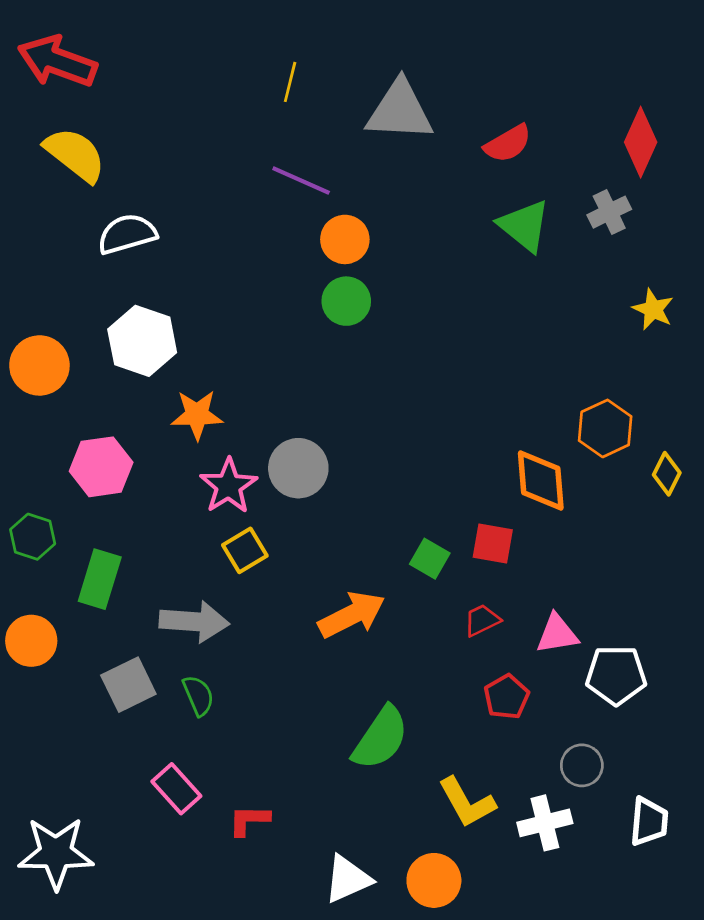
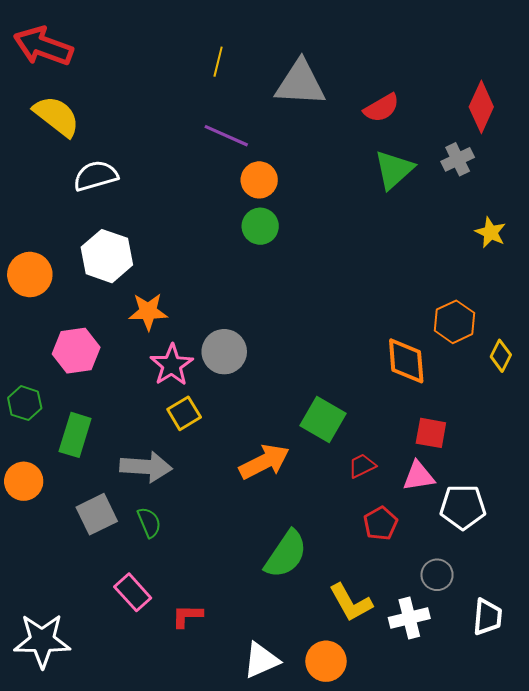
green triangle: (524, 226) -> (394, 170), turned 39
red square: (493, 544) -> (431, 433), moved
green square: (430, 559) -> (323, 420), size x1.5

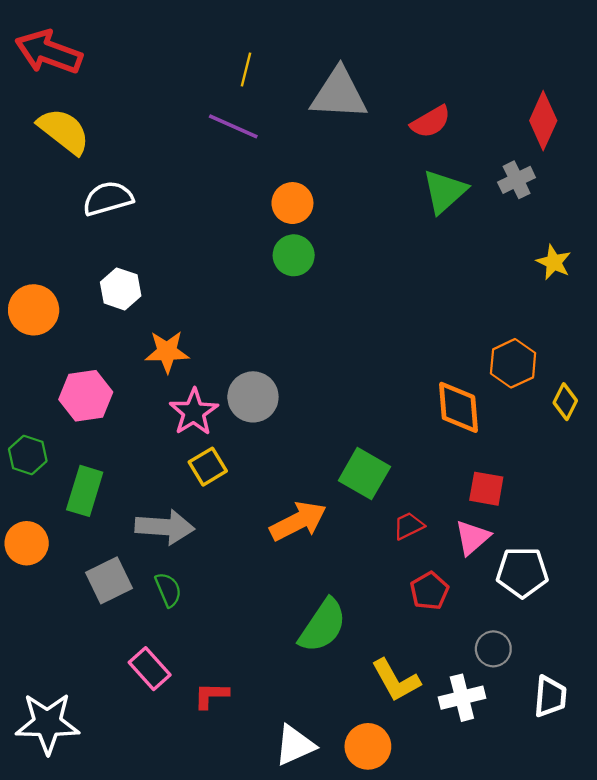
purple line: (226, 136) -> (233, 126), moved
white hexagon: (107, 256) -> (121, 289), size x0.7
pink triangle: (419, 476) -> (472, 537), turned -32

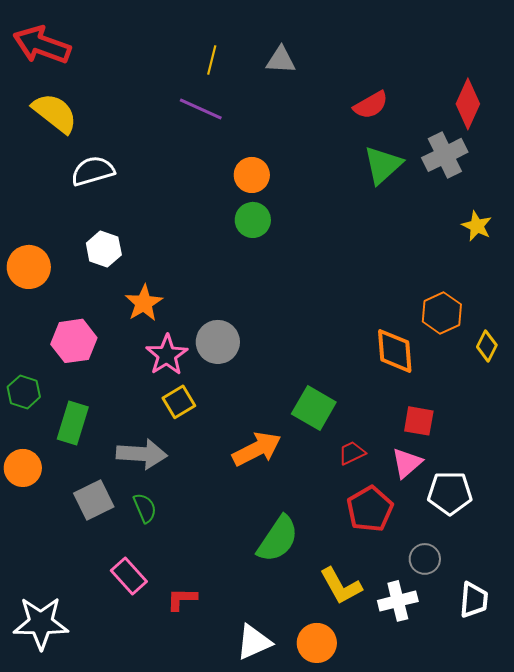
gray triangle: (339, 94) -> (281, 60), moved, size x0.6
gray cross: (517, 180) -> (445, 155), size x1.4
orange star: (167, 352) -> (144, 303), turned -30
red pentagon: (429, 591) -> (370, 509), size x1.4

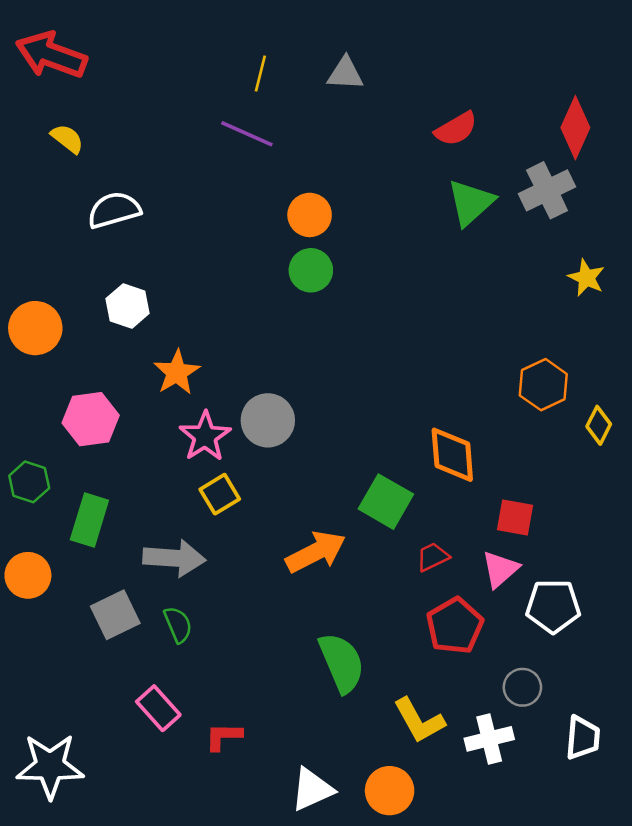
yellow semicircle: (55, 113) -> (67, 139), size x0.6
orange diamond: (395, 351) -> (452, 455), moved
green semicircle: (278, 539) -> (342, 663), turned -57

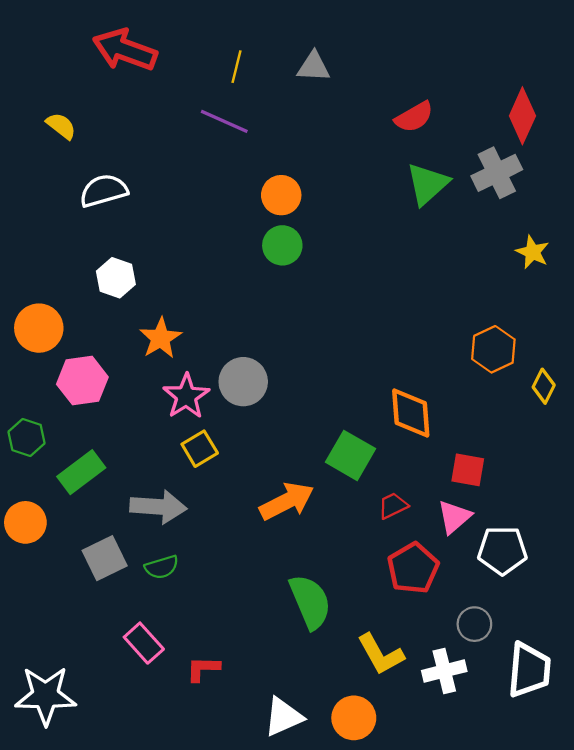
red arrow: (51, 55) -> (125, 50), moved
orange circle: (35, 328) -> (39, 328), moved
green rectangle: (89, 520) -> (81, 472), turned 36
green semicircle: (178, 625) -> (162, 567), turned 96
white trapezoid: (583, 738) -> (529, 670), size x1.4

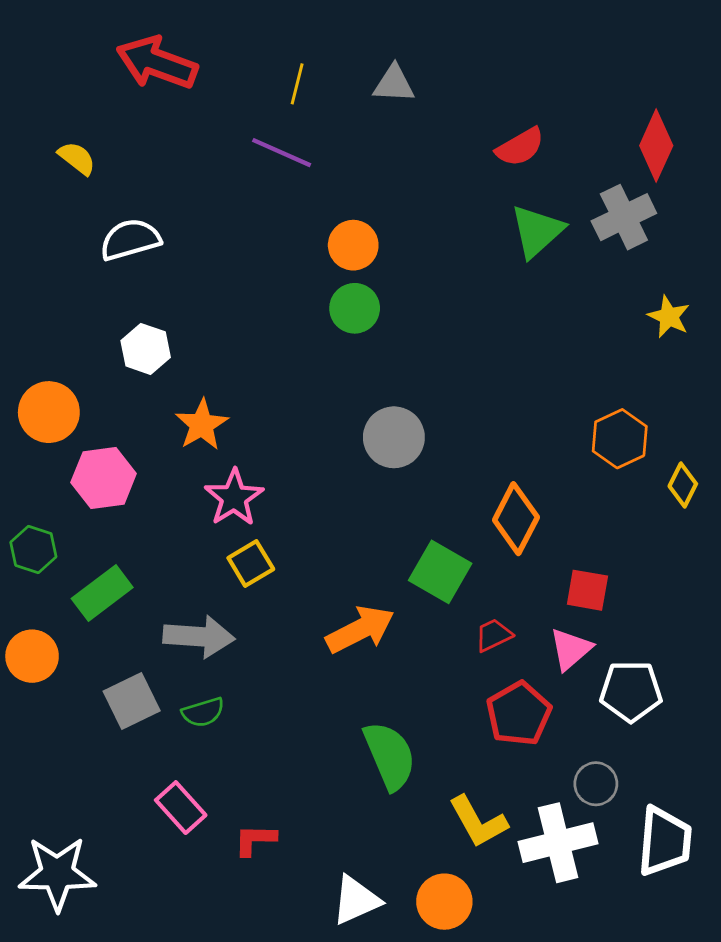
gray circle: (243, 382) -> (394, 437), moved
orange diamond: (411, 413) -> (516, 519), turned 32
white cross: (444, 671) -> (558, 843), size x1.4

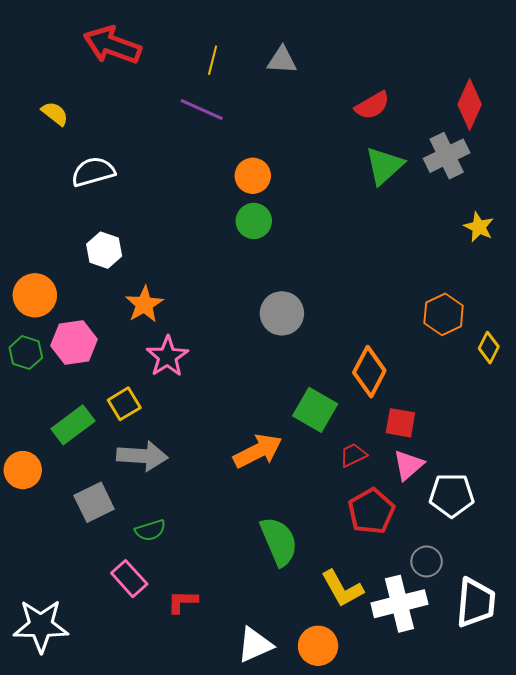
green hexagon: (33, 550) -> (26, 353), moved
yellow square: (251, 564) -> (124, 404), moved
red square: (587, 590) -> (400, 423), moved
green semicircle: (203, 712) -> (150, 530), moved

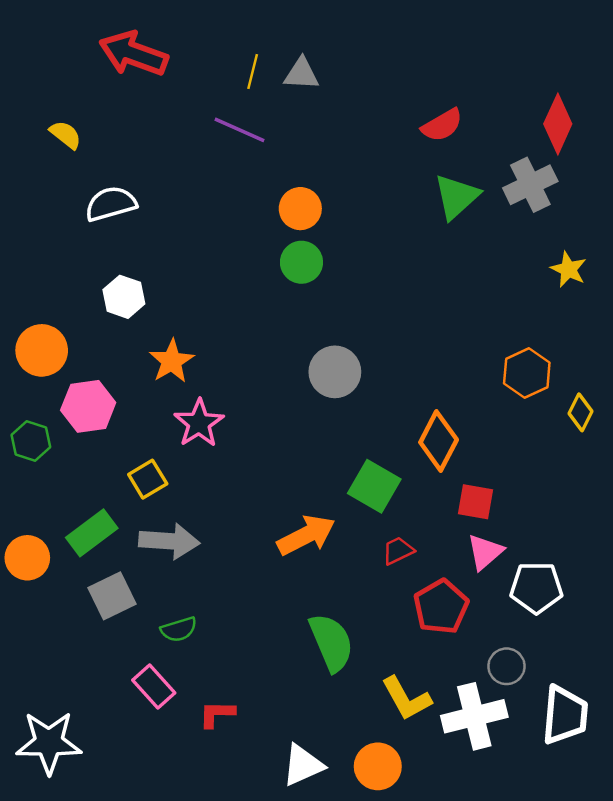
gray triangle: (282, 60) -> (301, 74), moved
green hexagon: (26, 353) -> (31, 441), moved
green rectangle: (73, 425) -> (92, 533), moved
red trapezoid: (353, 455) -> (398, 551), moved

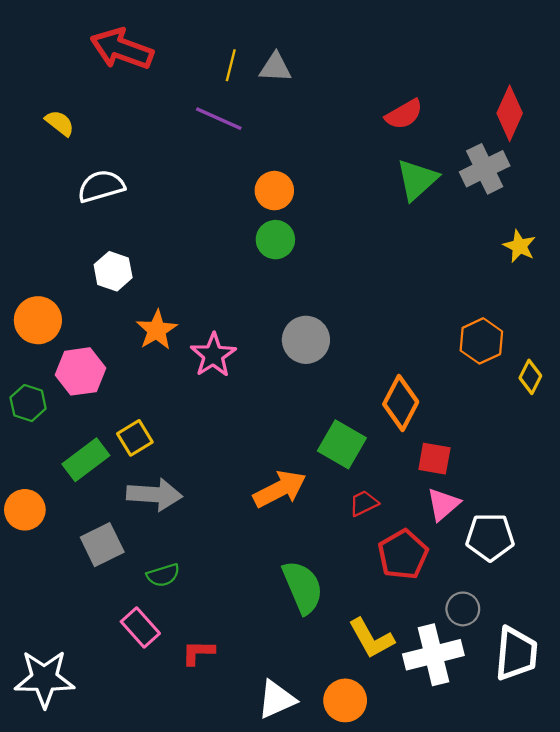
pink star: (199, 423) -> (213, 355), moved
green rectangle: (92, 533) -> (86, 460), moved

